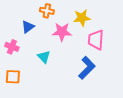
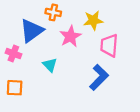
blue triangle: (28, 27) -> (32, 31), size x1.6
pink star: (62, 32) -> (70, 36), turned -30

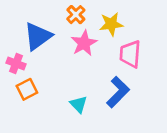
orange cross: (53, 12) -> (76, 15), moved, turned 35
cyan triangle: (50, 65) -> (79, 104), moved
orange square: (15, 88) -> (27, 89), moved, turned -30

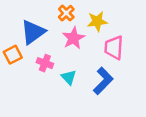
pink cross: (16, 64) -> (45, 63), moved
orange square: (27, 89) -> (13, 55), moved
cyan triangle: (79, 104) -> (69, 77), moved

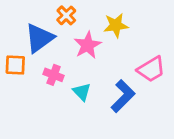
orange cross: (66, 13) -> (66, 15), moved
pink trapezoid: (114, 48) -> (151, 69), moved, turned -125
orange square: (13, 55) -> (15, 65), turned 30

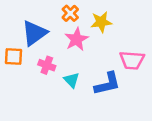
orange cross: (66, 15) -> (70, 13), moved
pink trapezoid: (151, 69) -> (132, 60), turned 35
blue L-shape: (123, 96) -> (107, 84), turned 32

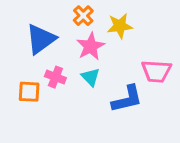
orange square: (13, 57) -> (29, 92), moved
cyan triangle: (72, 80) -> (91, 77), moved

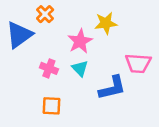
orange cross: (83, 16) -> (45, 14), moved
blue triangle: (41, 39) -> (19, 35), moved
orange square: (29, 92) -> (52, 106), moved

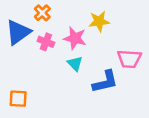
pink star: (80, 41) -> (75, 38), turned -30
pink cross: (49, 68) -> (46, 42), moved
orange square: (52, 106) -> (18, 99), moved

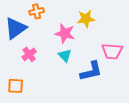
orange cross: (42, 13) -> (37, 11), turned 32
pink cross: (46, 42) -> (29, 54), moved, turned 32

